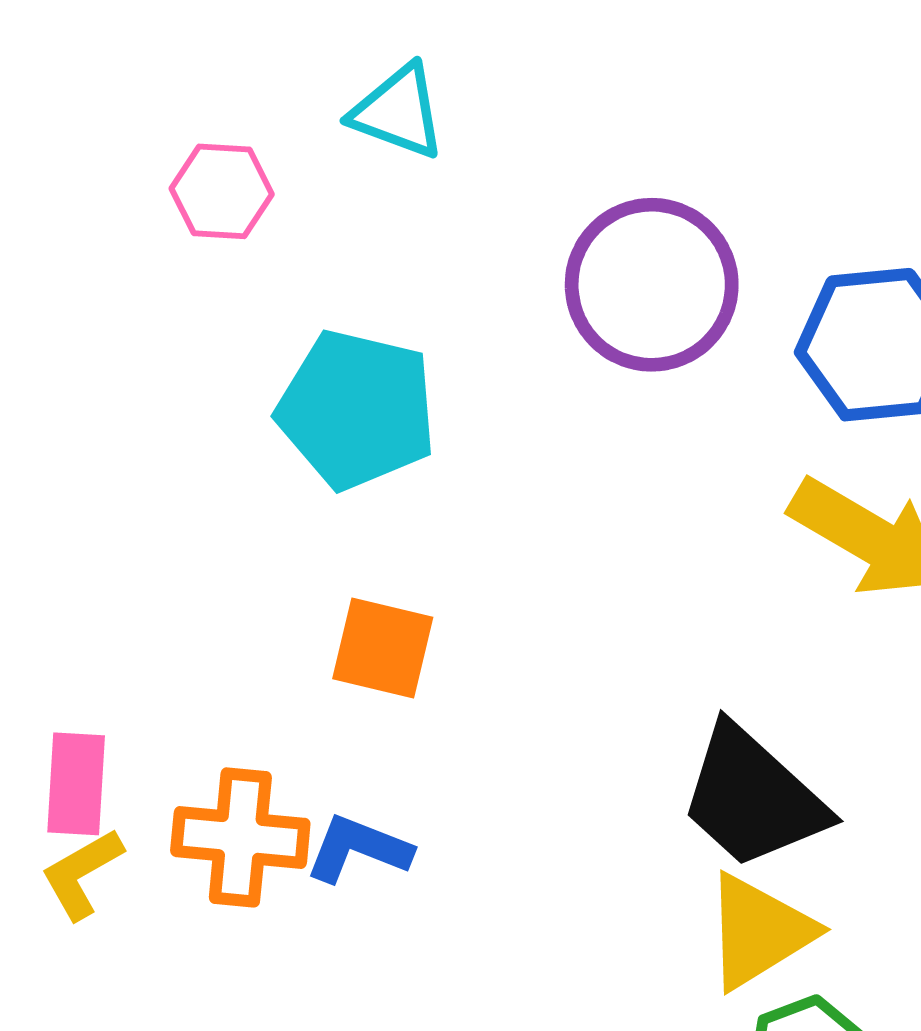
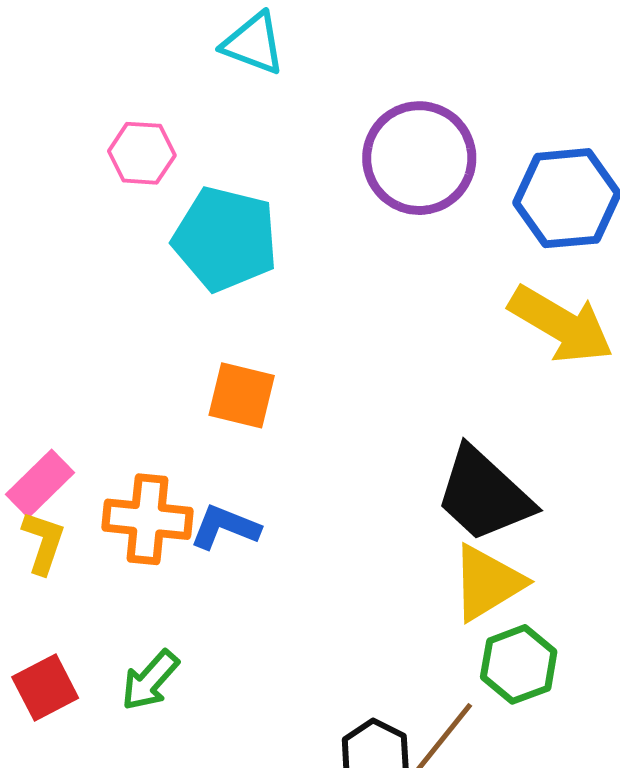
pink hexagon: (222, 191) -> (142, 153), moved
pink rectangle: (76, 784) -> (40, 484), turned 42
yellow L-shape: (82, 874) -> (43, 542), turned 138

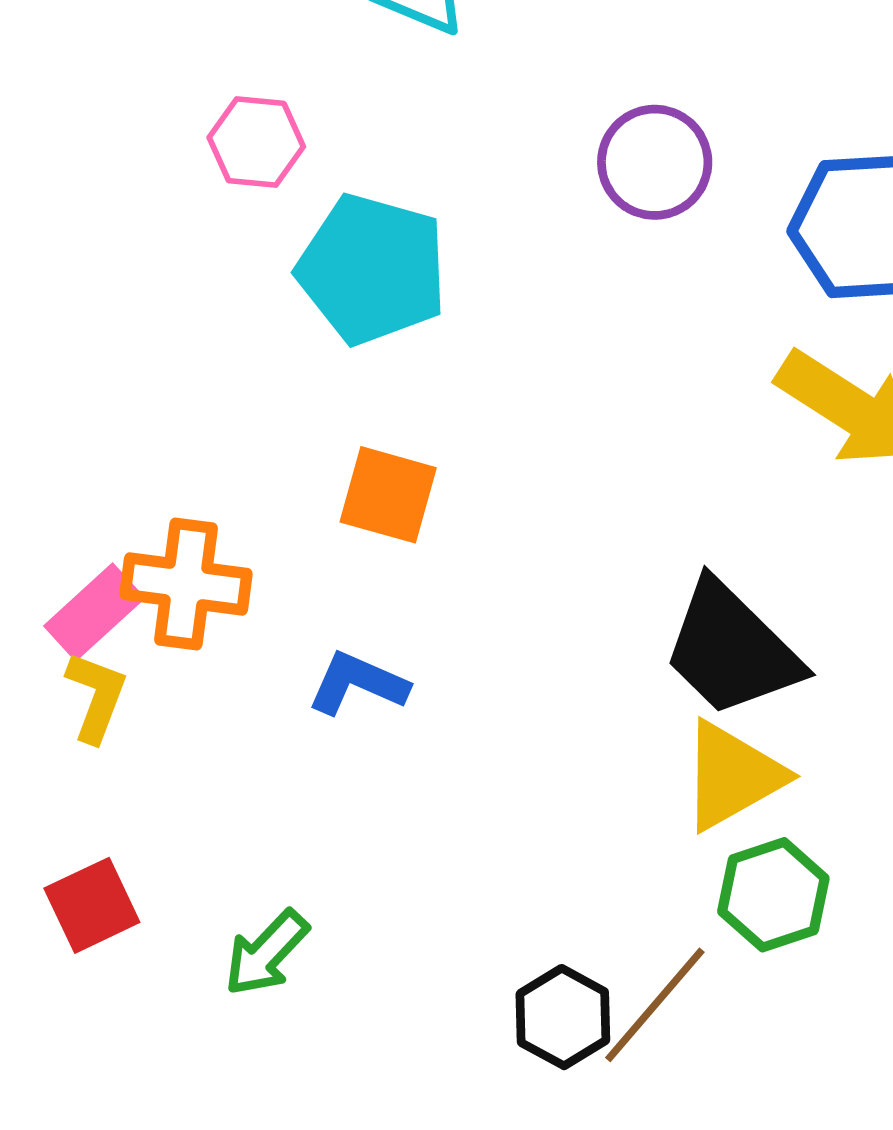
purple circle: (419, 158) -> (655, 162), size x0.7
orange cross: (148, 519) -> (186, 584), moved
green arrow: (150, 680) -> (266, 953), moved

